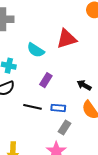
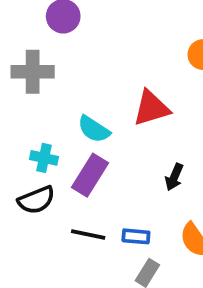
purple rectangle: (46, 80) -> (90, 175), moved, size x1.5
black arrow: (84, 85) -> (174, 177), moved, turned -96

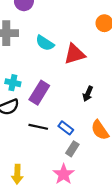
cyan semicircle: (94, 129) -> (45, 43), moved
blue rectangle: (136, 236) -> (66, 128), turned 32

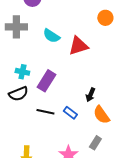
black arrow: (88, 94) -> (90, 95), moved
gray rectangle: (72, 149) -> (95, 143), moved

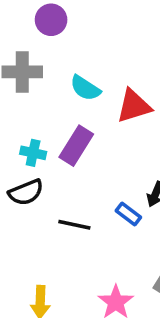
purple rectangle: (46, 81) -> (76, 146), moved
blue rectangle: (70, 113) -> (128, 214), moved

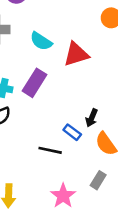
black line: (74, 225) -> (50, 150), moved

